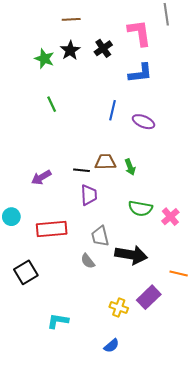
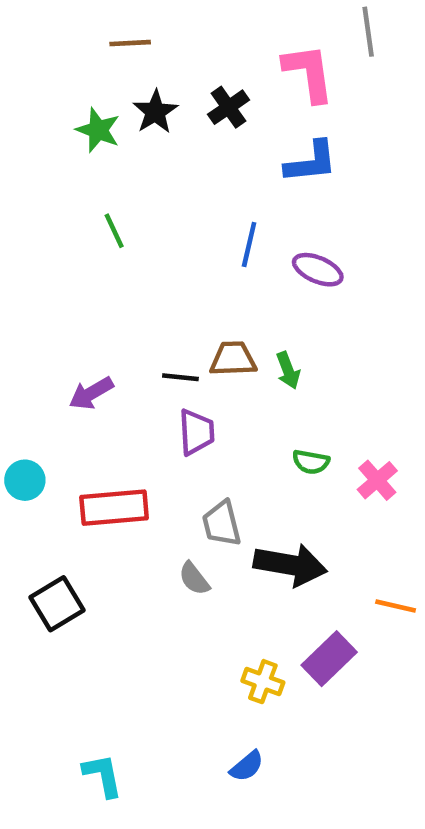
brown line: (71, 19) -> (130, 43), moved
green semicircle: (140, 208) -> (311, 462), size x0.7
cyan L-shape: (58, 321) -> (103, 775), moved, turned 70

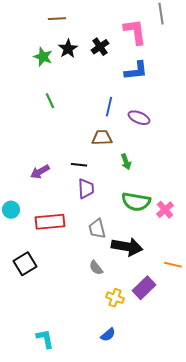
brown trapezoid: (233, 359) -> (102, 138), moved
green semicircle: (311, 462) -> (136, 202), size x1.8
gray semicircle: (194, 579) -> (96, 268), moved

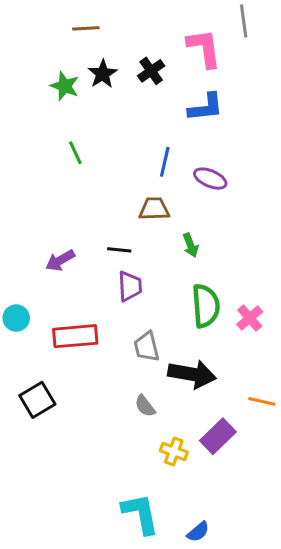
green semicircle: (136, 202) -> (206, 306), turned -104
blue semicircle: (108, 335) -> (198, 532), moved
cyan L-shape: (45, 339) -> (140, 514), moved, size x1.4

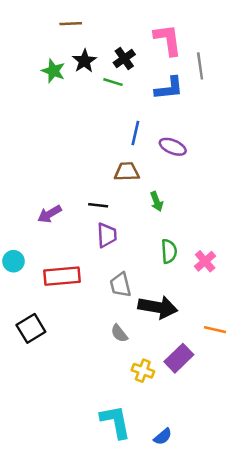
gray line: (244, 21) -> (200, 66), moved
green line: (75, 153) -> (113, 82), moved, turned -48
green semicircle: (206, 306) -> (169, 251), size x0.7

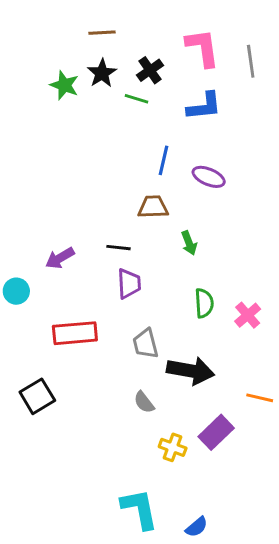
brown line: (71, 24) -> (102, 33), moved
gray line: (200, 66) -> (251, 61), moved
cyan circle: (14, 261) -> (16, 291), moved

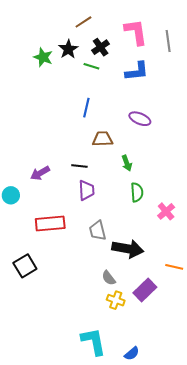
brown line: (102, 33) -> (83, 22), moved, turned -30
blue line: (164, 160) -> (86, 108), moved
green semicircle: (204, 303) -> (137, 192), moved
gray semicircle: (144, 402) -> (109, 278), moved

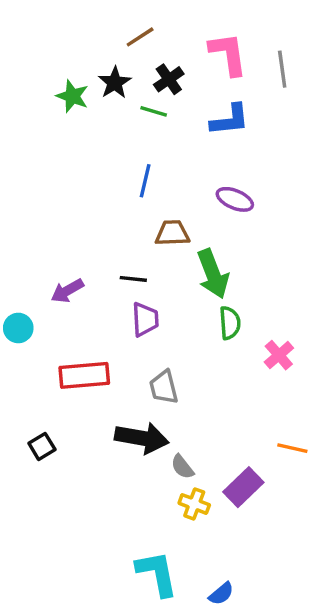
green arrow: (127, 163) -> (213, 274), size x1.8
black arrow: (128, 249) -> (142, 438), moved
black square: (25, 266) -> (42, 446), size x0.7

